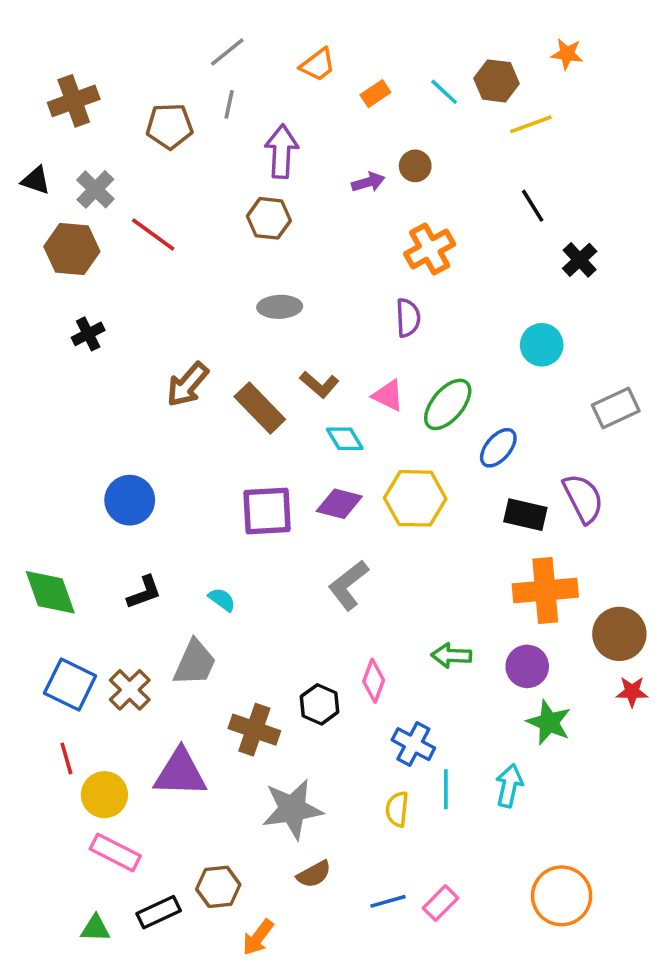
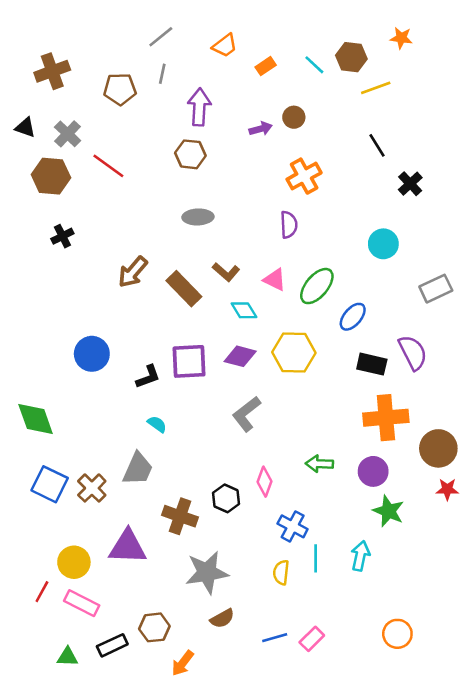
black L-shape: (144, 592) -> (148, 377), moved
red line: (66, 759) -> (42, 592), moved, turned 45
orange circle: (562, 896) -> (397, 634), size x0.7

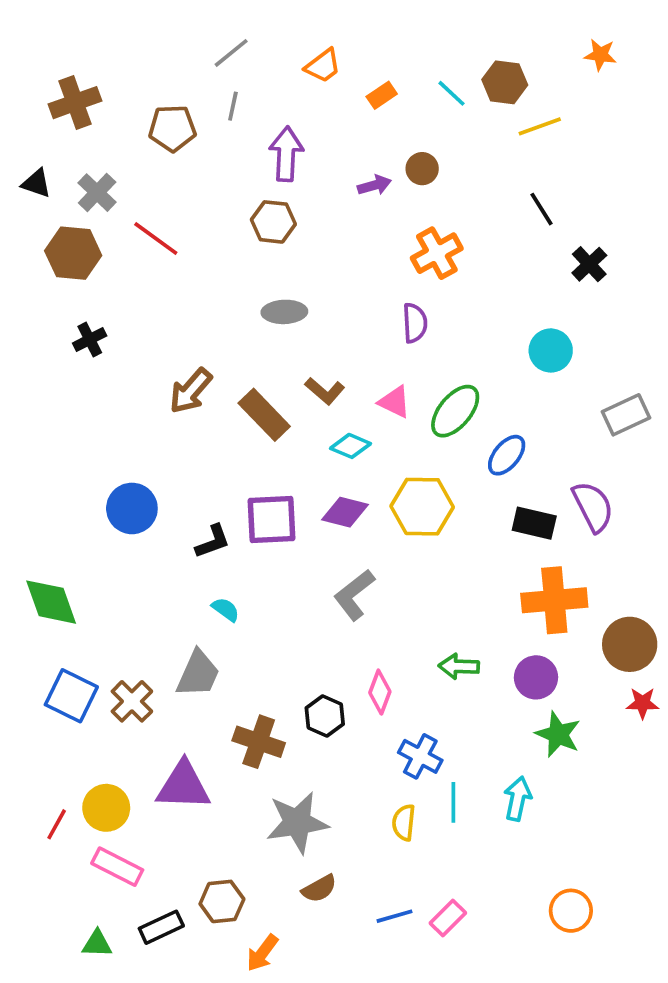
orange star: (401, 38) -> (600, 55), moved
cyan diamond: (244, 310) -> (350, 446), turned -36
red line: (42, 592) -> (57, 824), moved

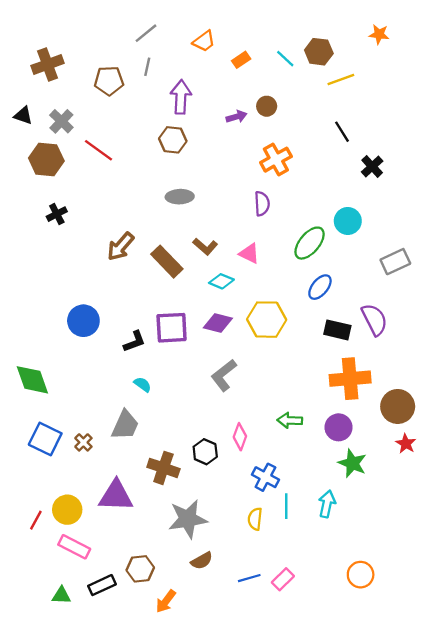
green ellipse: (455, 411) -> (310, 243), moved
brown cross: (132, 701) -> (83, 442), size x0.7
red star: (643, 703) -> (406, 444), turned 30

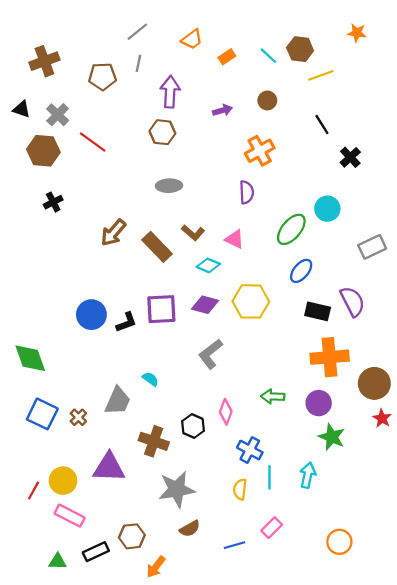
brown circle: (267, 106) -> (267, 100), moved
blue circle: (83, 321) -> (91, 315), moved
cyan semicircle: (143, 384) -> (150, 379), moved
pink rectangle: (283, 579) -> (272, 528), moved

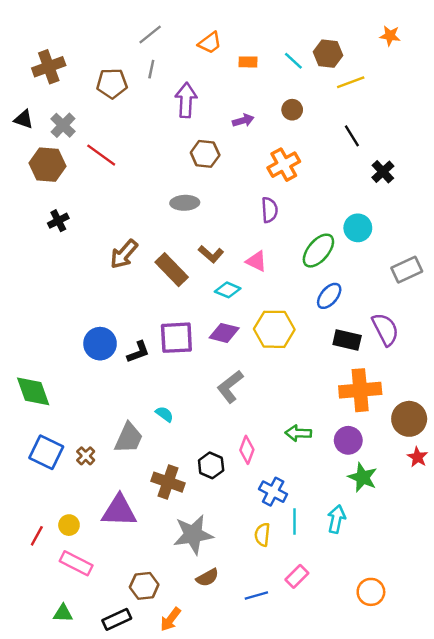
orange rectangle: (227, 57) -> (248, 62), turned 35
brown hexagon: (162, 132) -> (205, 154), moved
yellow circle: (63, 481) -> (69, 525), size x0.7
black rectangle: (96, 552) -> (117, 619), moved

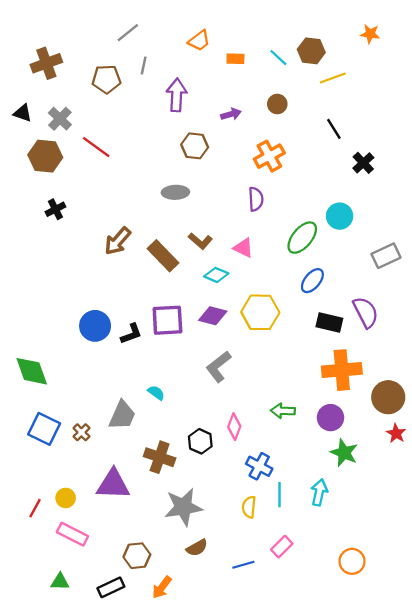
gray line: (150, 35) -> (128, 33), moved

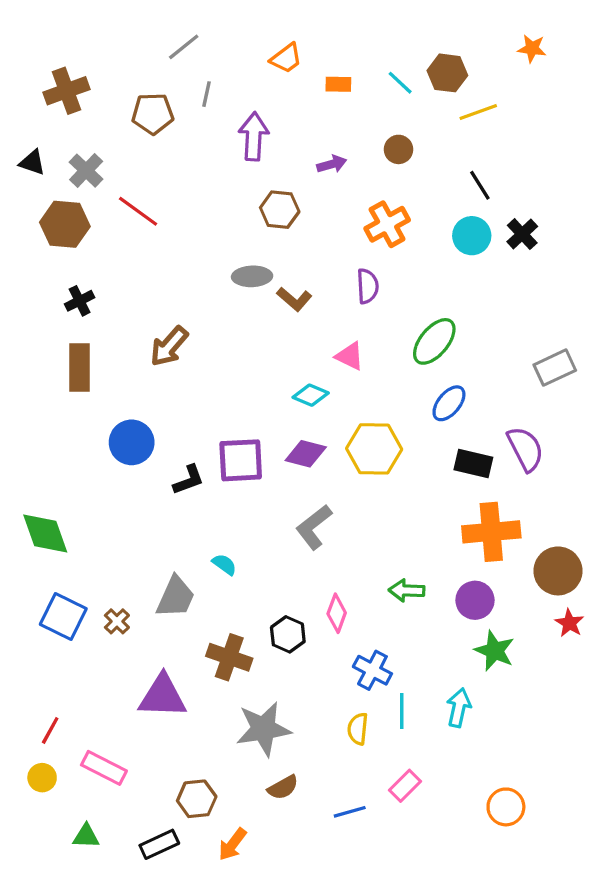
cyan circle: (340, 216) -> (472, 236), moved
brown L-shape: (200, 241) -> (294, 299), moved
brown rectangle: (163, 256) -> (80, 368), moved, turned 44
blue circle: (95, 326) -> (132, 442), moved
yellow circle: (66, 498) -> (42, 778), moved

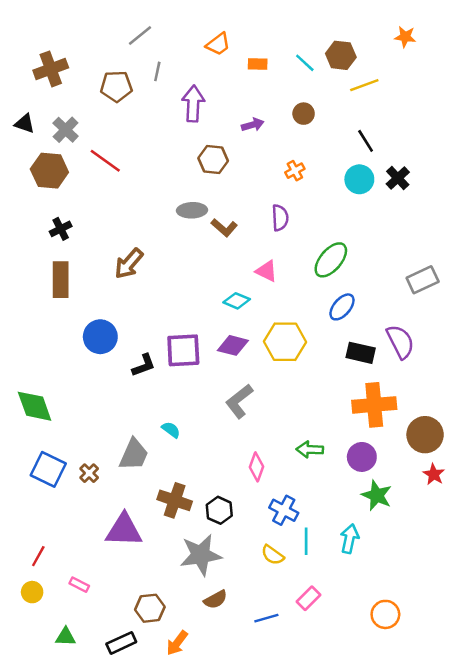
orange cross: (387, 224) -> (295, 171), size x0.6
black hexagon: (288, 634) -> (219, 510), moved
yellow semicircle: (358, 729) -> (273, 555), turned -60
pink rectangle: (104, 768) -> (79, 585), size x0.6

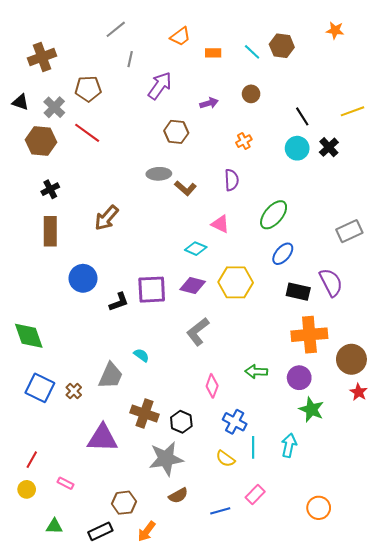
yellow line: (364, 85) -> (352, 111), moved
brown pentagon: (116, 86) -> (88, 89), moved
purple arrow: (193, 104) -> (160, 86), turned 32

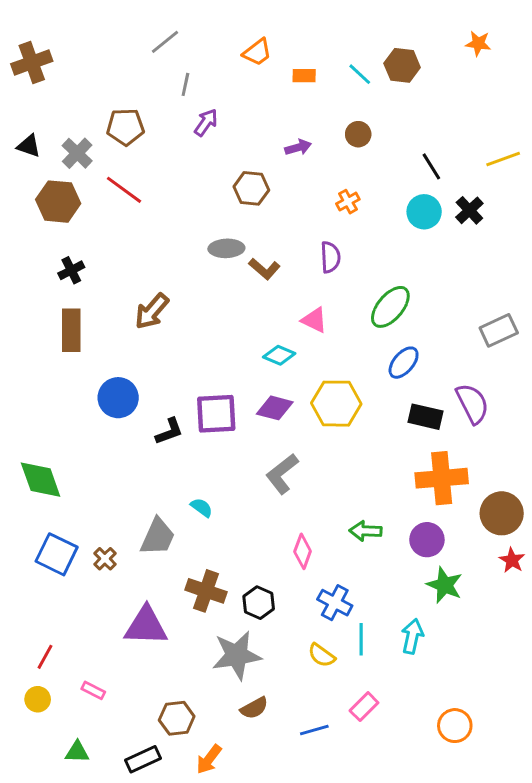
brown cross: (42, 57) -> (32, 62), moved
purple arrow: (160, 86) -> (206, 122), moved, size x0.7

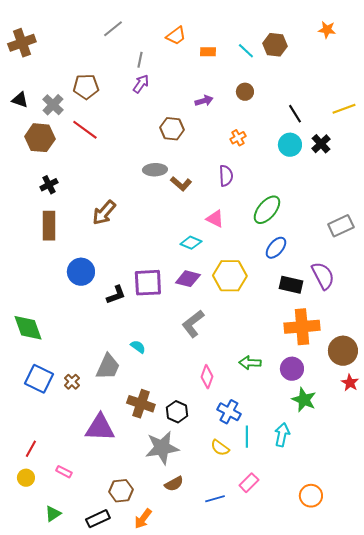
gray line: (185, 84) -> (140, 60), moved
green triangle: (77, 752) -> (53, 514), turned -36

